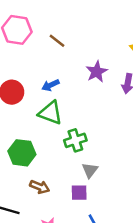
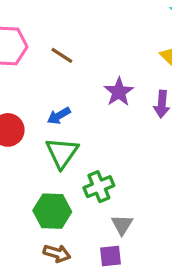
green triangle: (50, 113) -> (62, 153), turned 50
green hexagon: (22, 153) -> (52, 211), moved

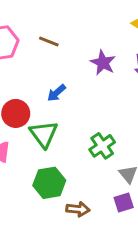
green triangle: (62, 153) -> (44, 134), moved
green hexagon: (52, 211) -> (49, 183), moved

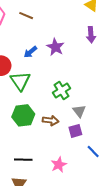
purple star: (103, 63) -> (55, 47), moved
brown arrow: (78, 209) -> (51, 120), moved

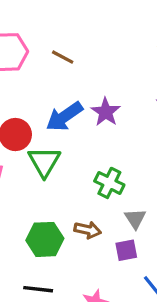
blue arrow: (30, 52) -> (64, 117), size x1.6
green cross: (61, 90) -> (109, 183), turned -36
green hexagon: (23, 115) -> (45, 239), moved

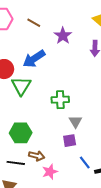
purple star: (106, 112) -> (63, 36), moved
green cross: (109, 183) -> (60, 100), turned -30
brown arrow: (88, 230) -> (37, 156), moved

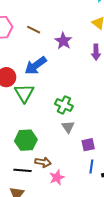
green cross: (60, 100) -> (64, 105), turned 30
gray triangle: (75, 122) -> (68, 127), moved
purple square: (70, 141) -> (88, 145), moved
blue line: (85, 162) -> (91, 167), turned 48

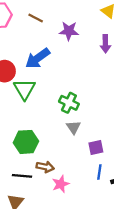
purple star: (63, 41) -> (69, 31), turned -30

